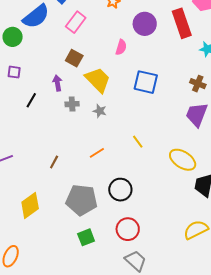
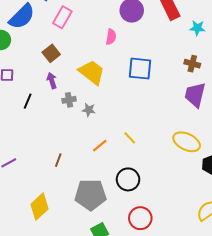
brown square: (74, 58) -> (51, 53), moved, turned 30
gray star: (100, 111) -> (89, 110), moved
yellow line: (138, 142) -> (130, 138), moved

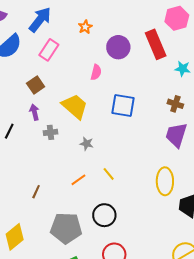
gray star: (89, 110) -> (87, 144), moved
yellow ellipse: (187, 142) -> (165, 181), turned 60

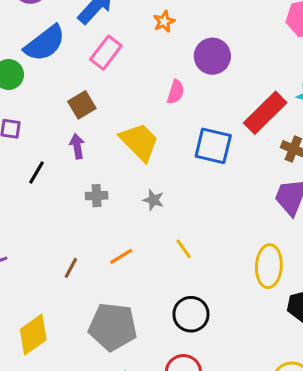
red rectangle: (156, 44) -> (265, 113), moved, turned 64
gray cross: (50, 132) -> (97, 196), moved
orange line: (78, 180) -> (121, 256), moved
black circle: (104, 215) -> (191, 314), moved

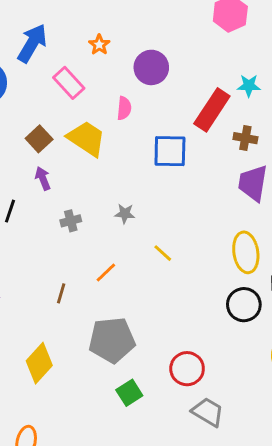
pink rectangle: (106, 53) -> (69, 83), moved, turned -68
yellow trapezoid: (139, 142) -> (87, 138), moved
black circle: (191, 314) -> (244, 305), moved

